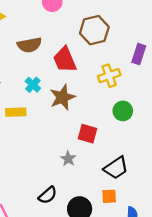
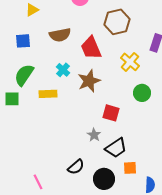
yellow cross: (109, 76) -> (130, 62), turned -30
black trapezoid: (116, 168) -> (116, 148), moved

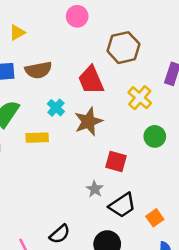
brown semicircle: (60, 35) -> (38, 70), moved
black semicircle: (76, 167) -> (60, 234), moved
orange square: (130, 168) -> (155, 218), moved, turned -32

